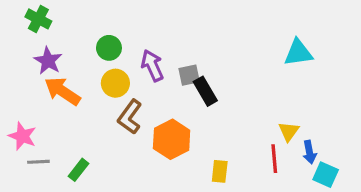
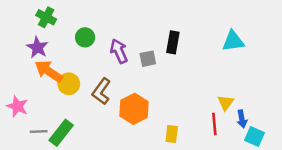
green cross: (38, 19) -> (46, 17), moved
yellow circle: (115, 83) -> (69, 84), moved
black rectangle: (205, 91) -> (173, 42), moved, turned 40
gray line: (38, 162) -> (39, 131), moved
green rectangle: (78, 170) -> (61, 133), size x1.5

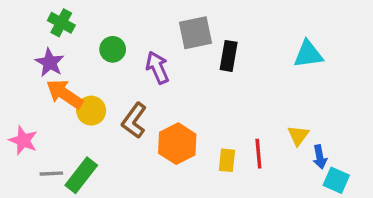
gray square: (148, 59) -> (195, 33), moved, size x1.5
red line: (214, 124) -> (258, 154), moved
yellow rectangle: (172, 134) -> (227, 160), moved

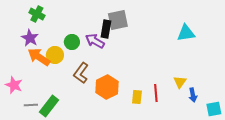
green circle: (113, 49) -> (72, 42), moved
black rectangle: (229, 56) -> (106, 29), moved
purple arrow: (157, 68) -> (95, 41), turned -36
yellow circle: (91, 111) -> (55, 55), moved
cyan square: (336, 180) -> (214, 109), moved, turned -35

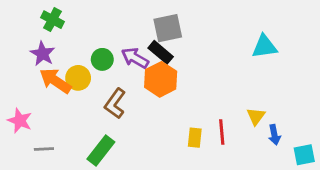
black rectangle: (106, 29) -> (161, 52), moved, turned -60
orange hexagon: (107, 87) -> (161, 79), moved
green rectangle: (49, 106) -> (101, 150), moved

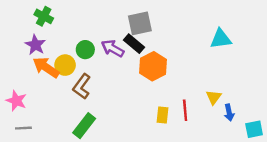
orange hexagon: (161, 79) -> (153, 66), moved
brown L-shape: (115, 103) -> (82, 86), moved
gray line: (44, 149) -> (23, 128), moved

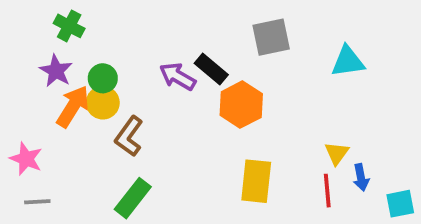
gray square: (140, 23) -> (271, 37), moved
green circle: (85, 50) -> (103, 78), moved
orange arrow: (46, 67) -> (73, 106), turned 88
red line: (185, 110) -> (327, 191), moved
yellow rectangle: (163, 115) -> (256, 181), size x1.6

